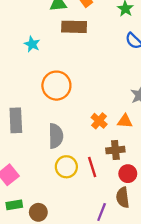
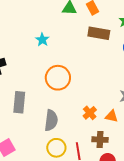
brown rectangle: (74, 27) -> (99, 33), moved

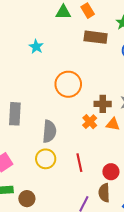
orange circle: (58, 78) -> (68, 84), moved
brown cross: (100, 140) -> (103, 104), moved
yellow circle: (56, 148) -> (46, 159), moved

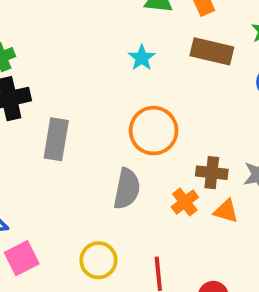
cyan star: (36, 47) -> (142, 58), moved
gray rectangle: (15, 114) -> (56, 139), moved
gray semicircle: (49, 131) -> (127, 189), moved

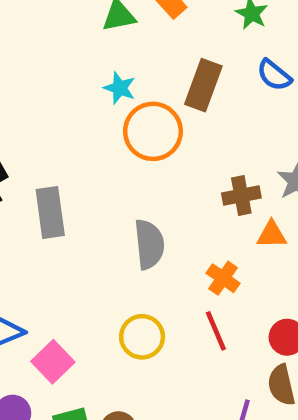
brown rectangle: (212, 51) -> (203, 85), moved, turned -66
orange circle: (154, 131) -> (153, 131), moved
orange cross: (185, 202) -> (223, 278), moved

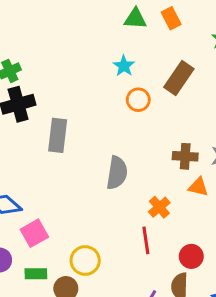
orange circle: (153, 131) -> (138, 100), size x0.6
yellow circle: (142, 337) -> (85, 260), moved

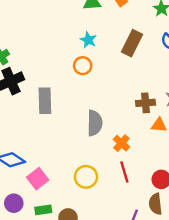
orange circle: (138, 100) -> (83, 66), moved
orange cross: (159, 207) -> (121, 143), moved
yellow circle: (85, 260) -> (86, 177), moved

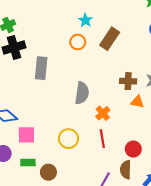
brown rectangle: (132, 43) -> (110, 39), moved
pink square: (38, 179) -> (26, 135), turned 30

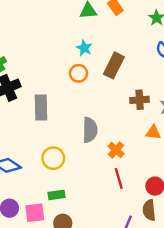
brown cross: (128, 81) -> (140, 100), moved
pink square: (26, 135) -> (35, 213), moved
yellow circle: (68, 139) -> (53, 158), moved
green rectangle: (28, 162) -> (56, 195), moved

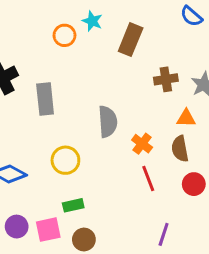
orange circle: (78, 73) -> (65, 35), moved
brown semicircle: (149, 210) -> (180, 149), moved

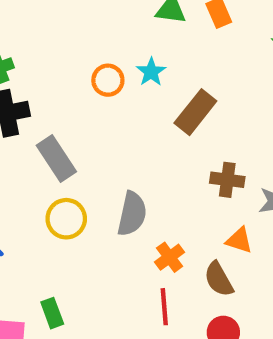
gray rectangle: (45, 99) -> (56, 158), turned -44
brown semicircle: (180, 149) -> (219, 279), turned -35
yellow circle: (65, 160) -> (66, 219), moved
green rectangle: (73, 205) -> (52, 313), turned 66

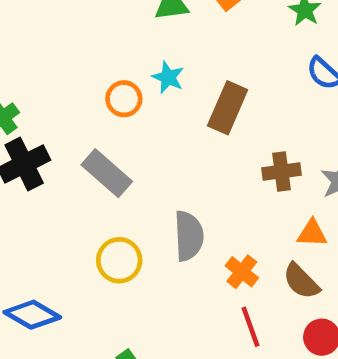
gray rectangle: (56, 158) -> (107, 173), moved

